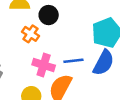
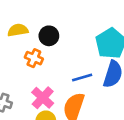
pink cross: (44, 65) -> (43, 98), moved, turned 35

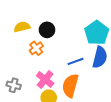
orange cross: (34, 58) -> (36, 48), turned 32

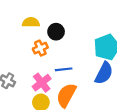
blue line: (75, 61) -> (64, 69), moved

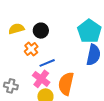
blue line: (64, 69) -> (47, 63), moved

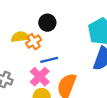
yellow semicircle: (16, 29) -> (20, 37), moved

